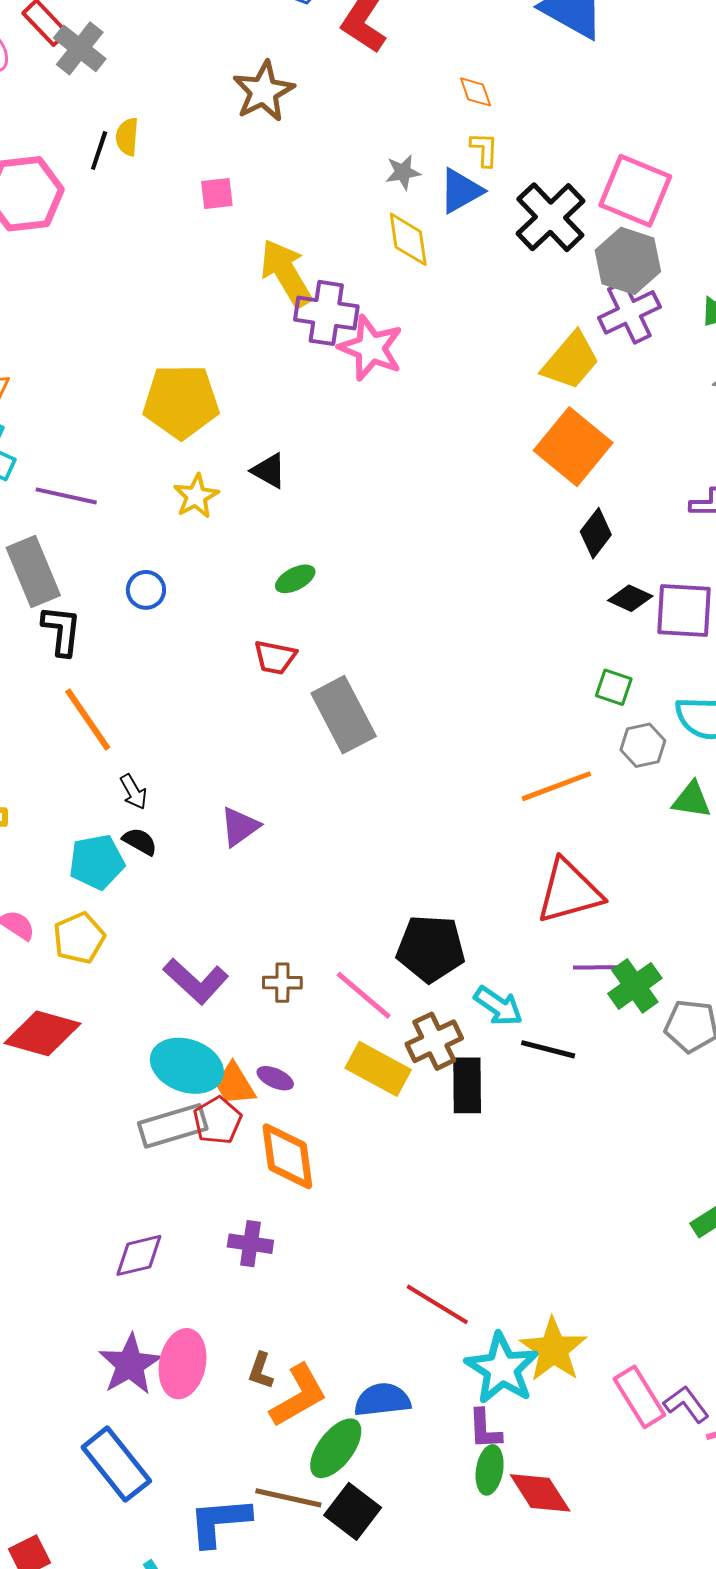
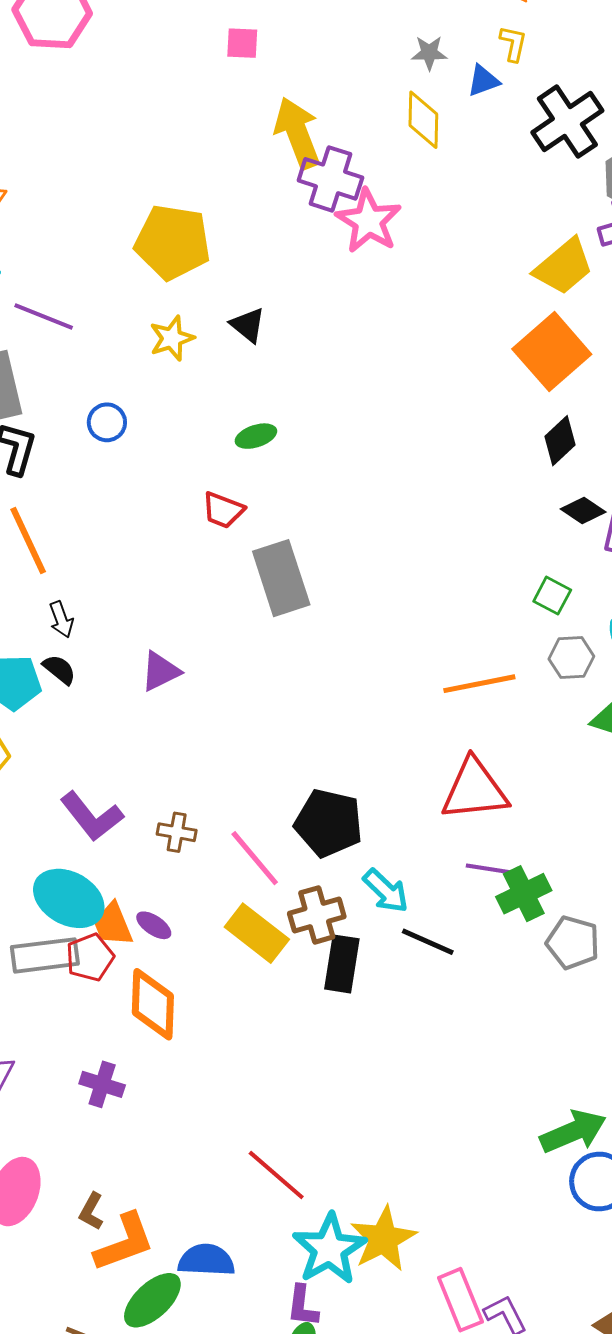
blue triangle: (461, 191) -> (483, 81), size x0.7

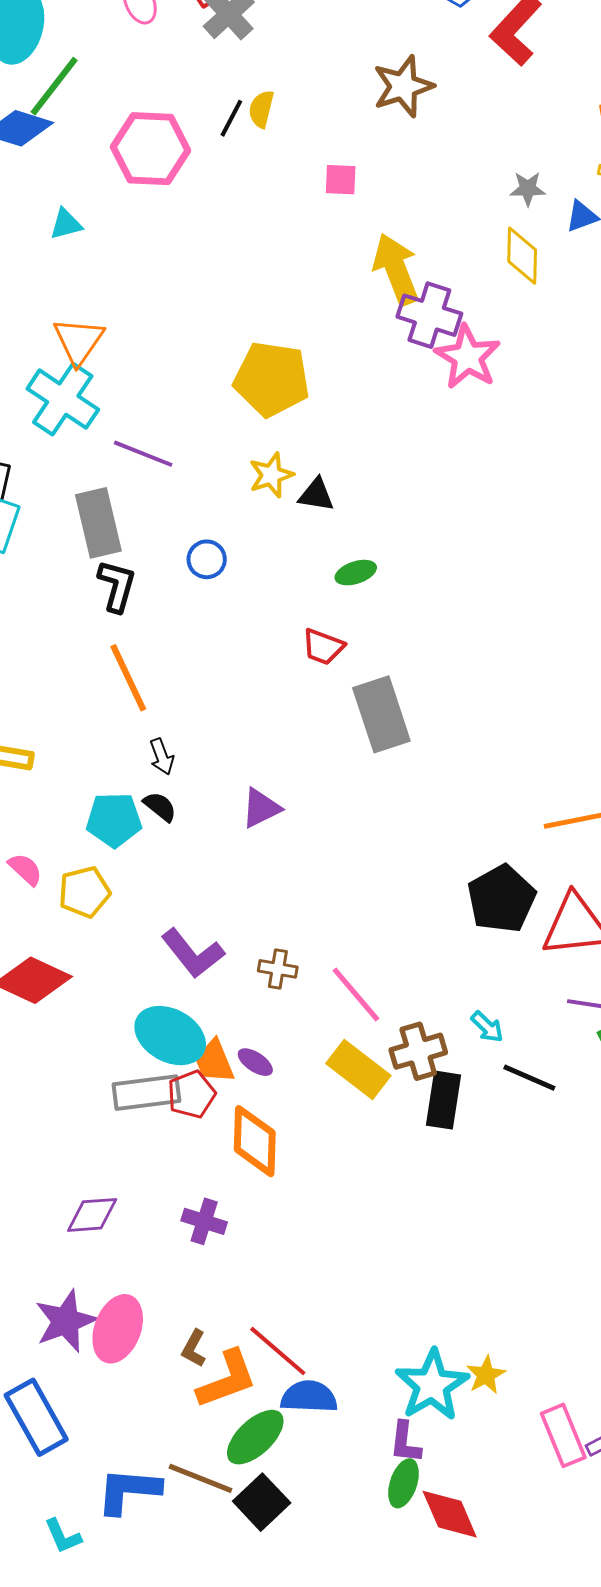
black triangle: (248, 325) -> (316, 495), moved, turned -30
black pentagon: (329, 823) -> (501, 899), moved, turned 30
cyan arrow: (386, 891) -> (487, 1027), size x0.7
red line: (276, 1175) -> (278, 1351), moved
yellow star: (383, 1239) -> (486, 1375), size x0.6

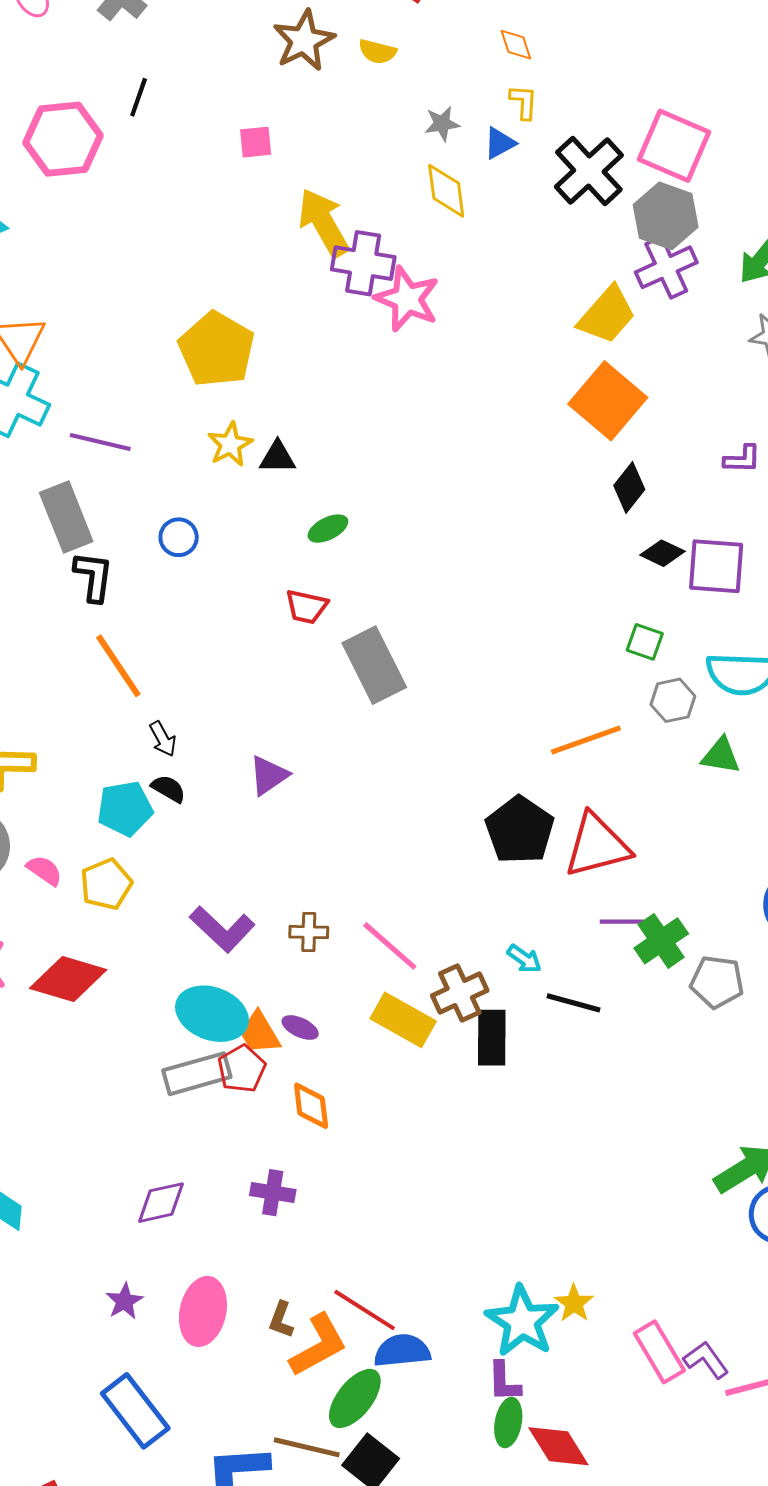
yellow semicircle: (261, 109) -> (377, 52), moved, turned -81
yellow pentagon: (272, 379) -> (217, 349), turned 30
orange diamond: (255, 1141) -> (311, 1106), size x0.7
purple star: (66, 1321) -> (124, 1301), moved, size x0.6

